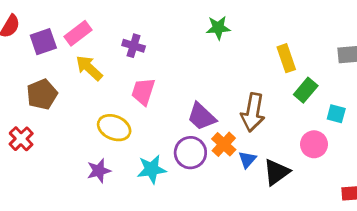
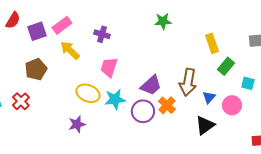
purple trapezoid: (202, 117) -> (151, 85), turned -85
blue triangle: (247, 160) -> (209, 97), moved
cyan star: (152, 169) -> (115, 99), moved

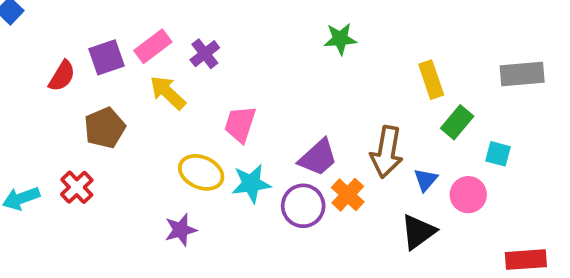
red semicircle: (13, 20) -> (62, 76), moved
purple cross: (102, 34) -> (205, 54), moved, turned 35

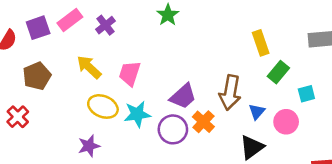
green star: (340, 39) -> (168, 15), moved, turned -30
yellow arrow: (168, 93) -> (89, 67), moved
cyan square: (498, 154) -> (306, 94), turned -30

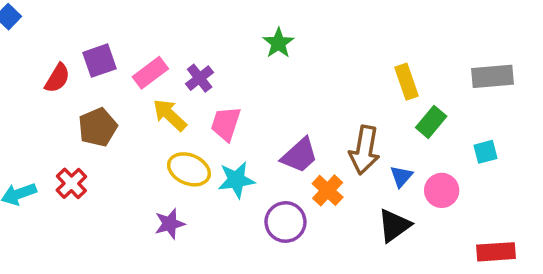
pink rectangle: (70, 20) -> (150, 73), moved
purple cross: (105, 25) -> (200, 78), moved
cyan square: (306, 94) -> (486, 152), moved
purple circle: (173, 129) -> (285, 222), moved

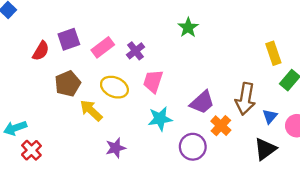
yellow arrow: (170, 115) -> (91, 110), moved
yellow ellipse: (189, 169) -> (114, 87), moved
red cross: (71, 183) -> (31, 150), moved

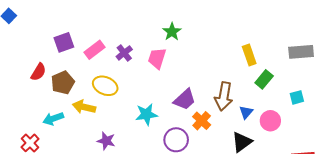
red semicircle: (41, 51) -> (38, 72), moved
pink trapezoid: (153, 81) -> (157, 58), moved
yellow arrow: (91, 110) -> (84, 107), turned -30
cyan arrow: (15, 128) -> (53, 119), moved
purple star: (116, 148) -> (106, 141), turned 30

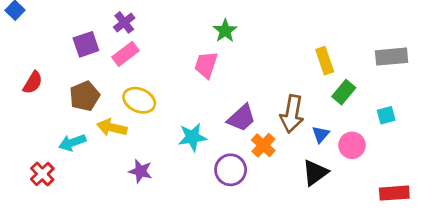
purple cross: (124, 53) -> (124, 22), moved
red semicircle: (38, 72) -> (33, 83), moved

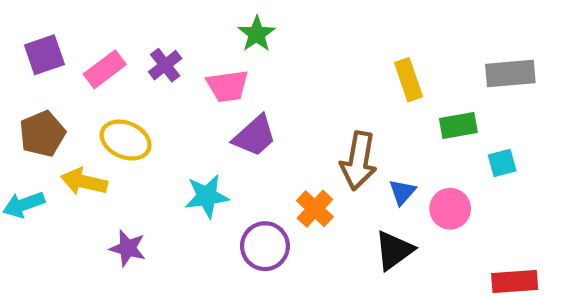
purple cross: (124, 22) -> (165, 65), moved
pink trapezoid: (206, 65) -> (228, 86), turned -116
green rectangle: (344, 92) -> (458, 125), moved, turned 40
purple trapezoid: (241, 118) -> (255, 136), moved

